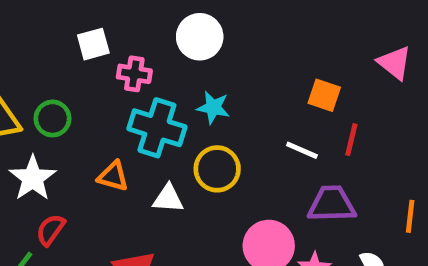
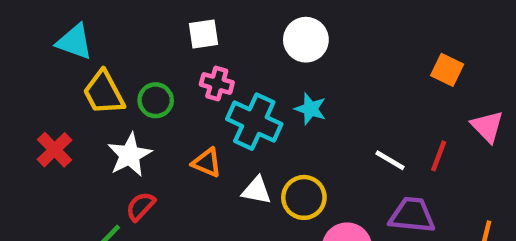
pink triangle: (394, 63) -> (487, 126), moved
pink cross: (134, 74) -> (217, 83), moved
orange square: (324, 95) -> (447, 70), moved
yellow circle: (217, 169) -> (304, 197), moved

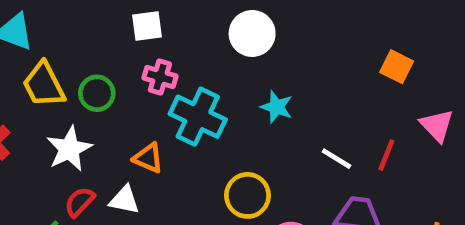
cyan star: (310, 109) -> (277, 107), moved
white triangle: (257, 190) -> (125, 200), moved

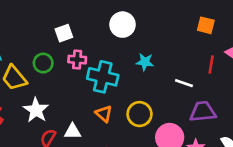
green circle: (97, 93) -> (43, 63), moved
red line: (386, 155) -> (211, 64), moved
orange triangle: (148, 158) -> (104, 114), moved, turned 30

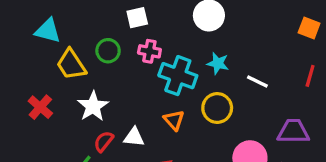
cyan star: (145, 62) -> (218, 63), moved
white line: (184, 83) -> (257, 81), moved
yellow circle: (140, 114) -> (217, 108), moved

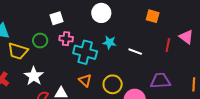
orange square: (309, 28) -> (153, 16), moved
yellow trapezoid: (71, 65) -> (18, 51), turned -35
yellow circle: (217, 108) -> (113, 84), moved

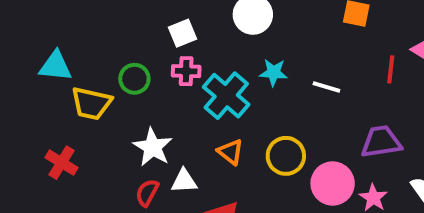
white square: (57, 18) -> (182, 33), moved
cyan cross: (85, 52) -> (226, 96), turned 30
white star: (34, 76) -> (153, 147), moved

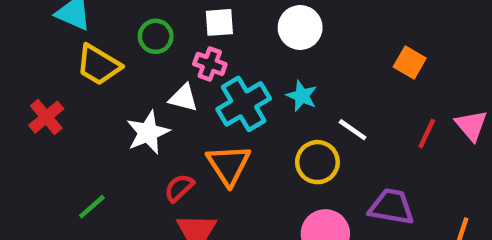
green circle: (134, 79) -> (156, 36), moved
orange triangle: (230, 152) -> (229, 165), size x1.5
yellow circle: (286, 156) -> (317, 162), moved
white triangle: (184, 181) -> (183, 98), moved
red semicircle: (147, 193) -> (179, 188), moved

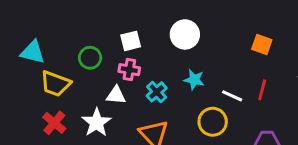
cyan cross: (244, 104) -> (157, 92), size x0.6
red cross: (46, 117) -> (54, 123), moved
red line: (427, 134) -> (262, 90), moved

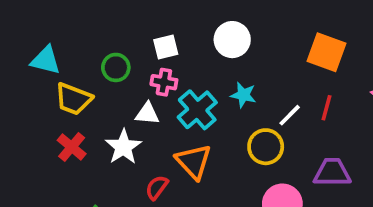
orange square: (262, 44) -> (326, 52), size x1.5
cyan cross: (157, 92) -> (197, 110), size x1.5
white line: (232, 96) -> (290, 115), turned -70

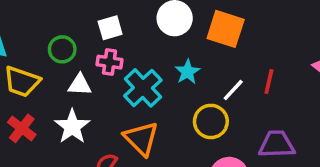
orange square: (326, 52) -> (226, 29), moved
cyan star: (243, 95) -> (187, 72), turned 30
white triangle: (147, 114) -> (80, 85), moved

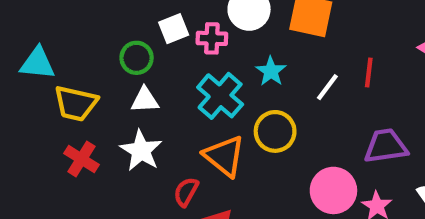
green circle: (62, 49) -> (137, 58), moved
pink cross: (110, 62) -> (212, 38), moved
yellow circle: (211, 121) -> (275, 131), moved

